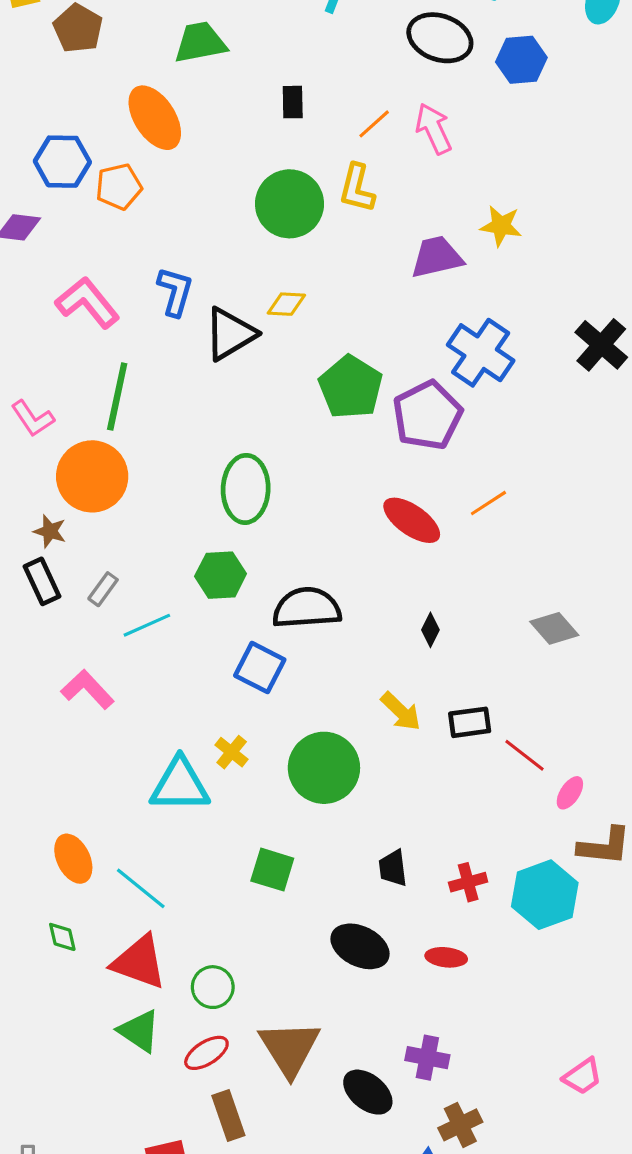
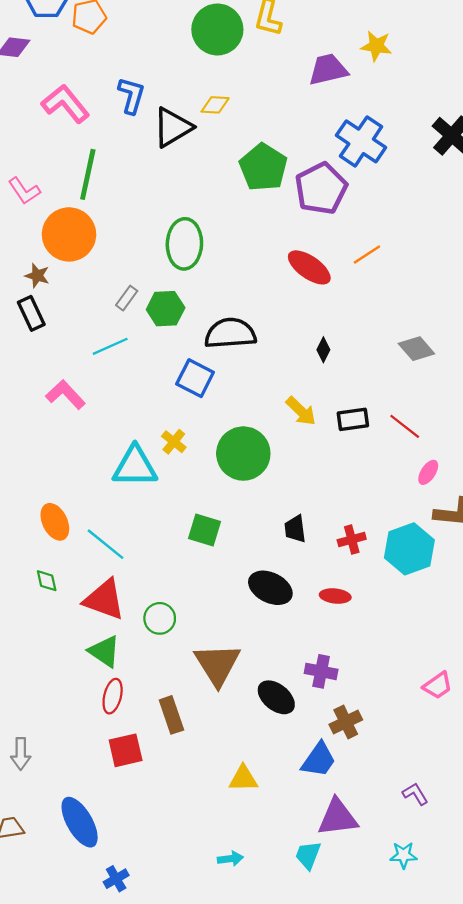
gray rectangle: (103, 589) -> (127, 298), moved
red line: (524, 755) -> (405, 426), moved
red ellipse: (206, 1053) -> (113, 696), moved, turned -44

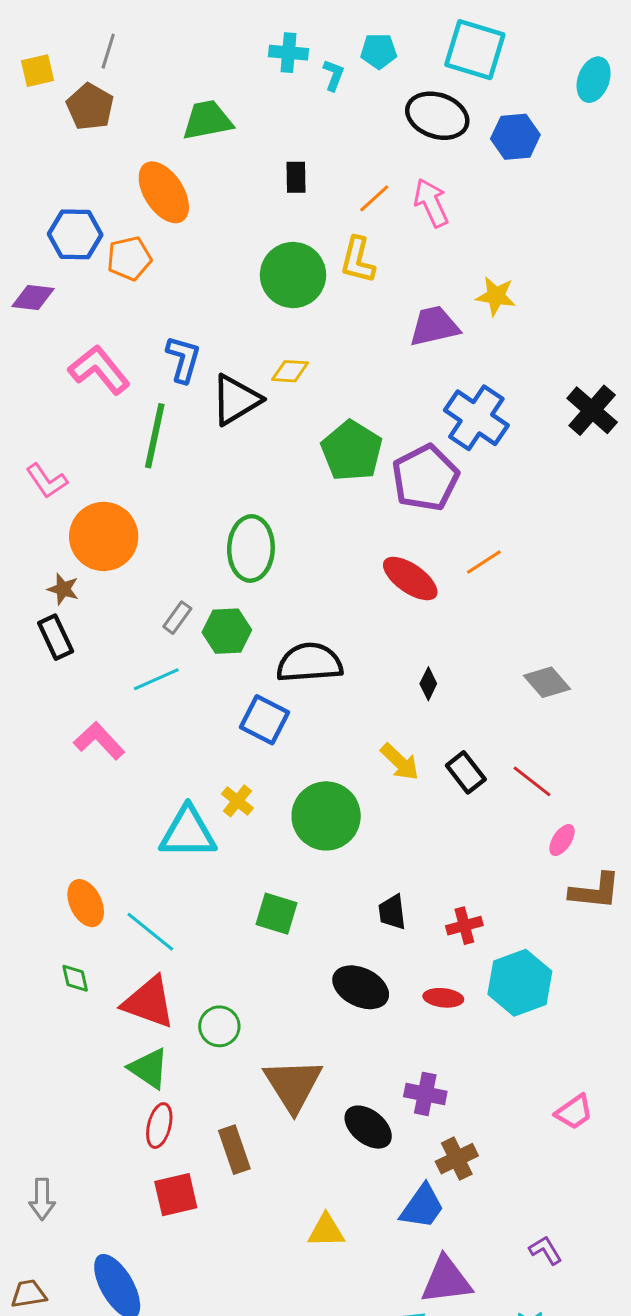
green line: (88, 174) -> (155, 436), moved
black rectangle: (353, 419) -> (466, 772), turned 60
cyan hexagon: (409, 549) -> (520, 983), moved

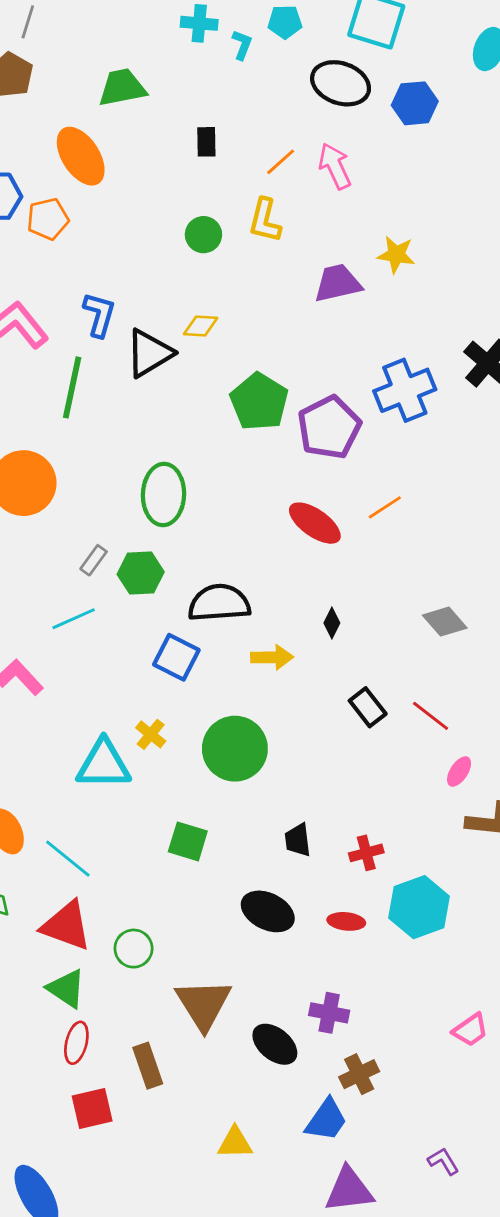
green circle: (293, 275) -> (203, 235), size x0.6
blue cross: (476, 418) -> (405, 390), moved, turned 34
yellow arrow: (400, 762) -> (272, 657), moved, turned -45

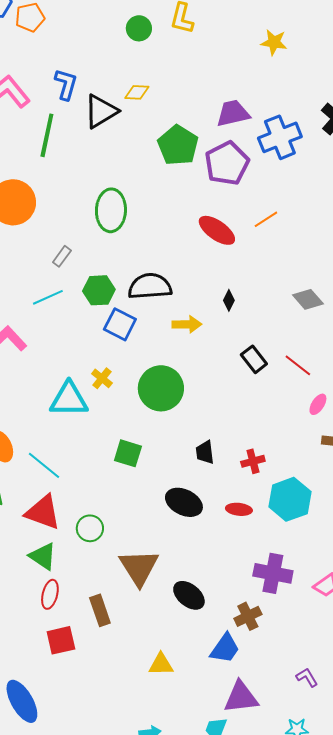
purple trapezoid: (338, 283) -> (233, 113), moved
green hexagon: (141, 573) -> (99, 290), moved
purple cross: (329, 1013) -> (273, 573), moved, size x1.4

